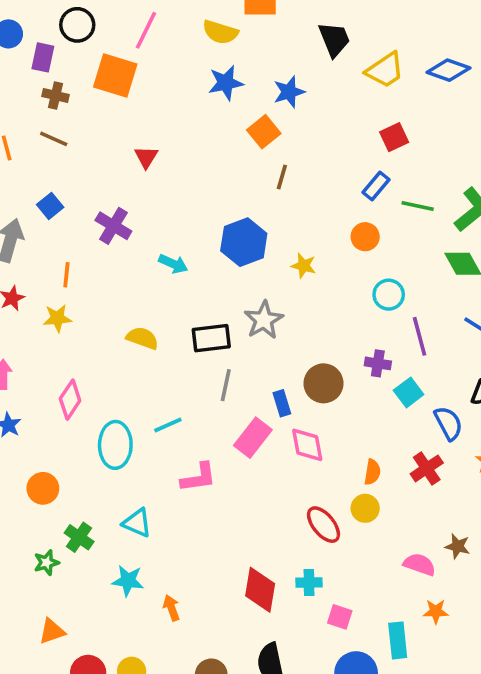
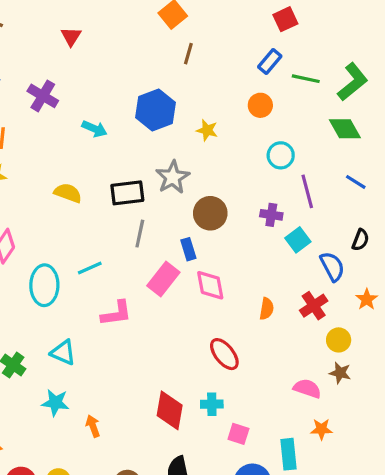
brown circle: (323, 383) -> (210, 213), moved
yellow circle: (365, 508) -> (339, 340), moved

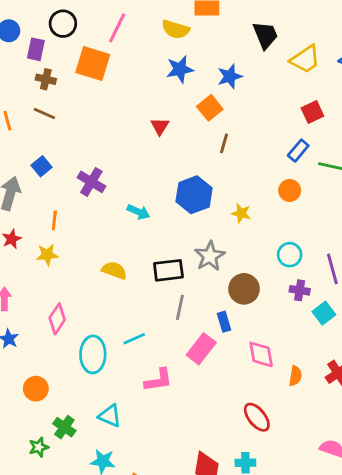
red triangle: (71, 36) -> (160, 126), moved
cyan circle: (281, 155) -> (290, 255), moved
pink diamond: (210, 285) -> (261, 354), moved

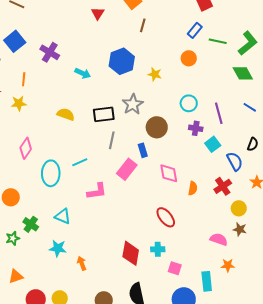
blue square: (42, 166) -> (15, 41), size x1.5

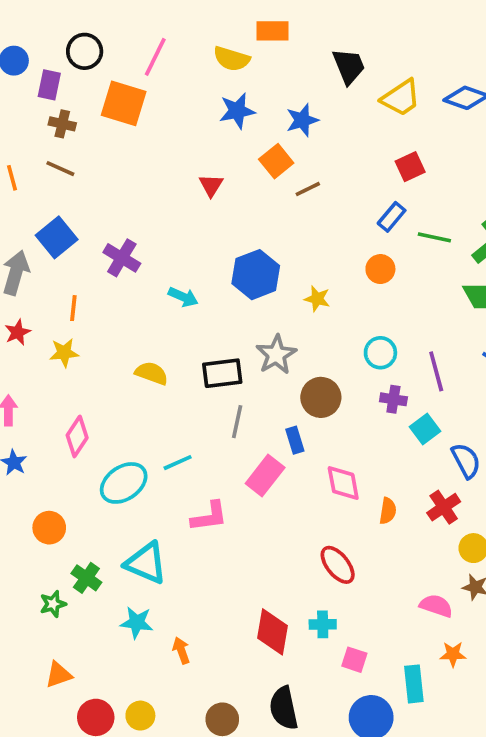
brown line: (143, 25) -> (308, 189), moved, turned 48
cyan ellipse: (51, 173) -> (124, 483), turned 55
cyan triangle: (63, 216) -> (146, 563), size x1.4

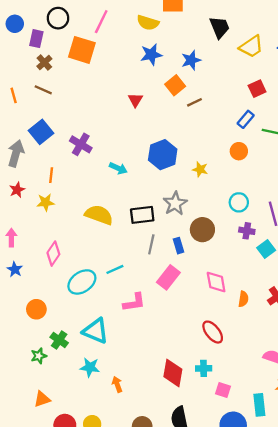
brown cross: (62, 124) -> (44, 62), turned 35
yellow semicircle: (152, 373) -> (99, 215), size x1.4
blue rectangle: (295, 440) -> (179, 246), moved

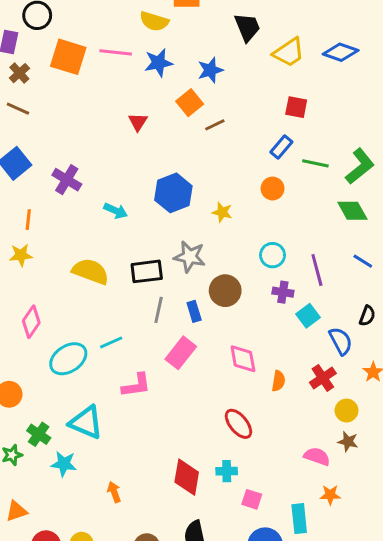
pink line: (101, 22) -> (116, 52), moved, turned 70
red square: (257, 89) -> (296, 107), turned 36
gray star: (175, 203) -> (190, 257), turned -30
cyan star: (90, 367) -> (64, 464), moved

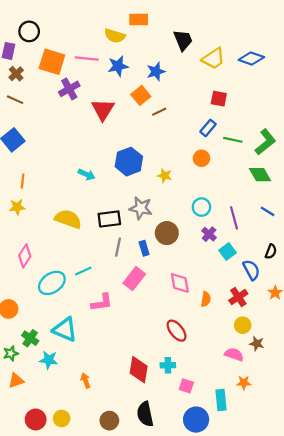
red triangle: (138, 122) -> (103, 109), size x1.6
purple cross: (67, 180) -> (69, 89), moved, turned 30
purple cross: (283, 292) -> (209, 234), turned 32
yellow circle: (347, 411) -> (243, 325), moved
orange triangle: (16, 511) -> (16, 380), moved

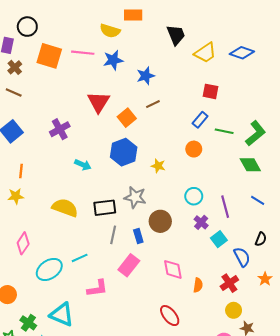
blue star: (156, 72) -> (146, 76), moved
purple cross: (69, 89) -> (60, 129), moved
orange square: (141, 95) -> (127, 118), moved

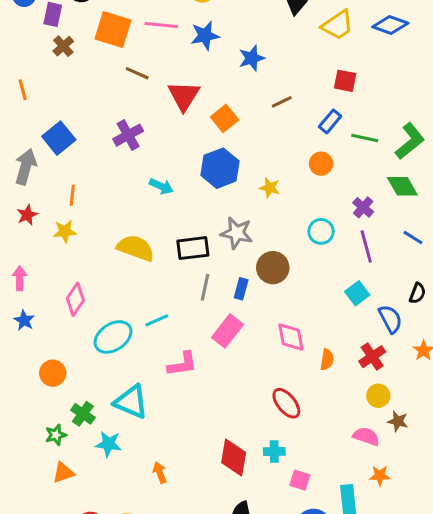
brown line: (14, 93) -> (137, 73), moved
brown line: (153, 104) -> (282, 102), moved
purple cross: (201, 222) -> (363, 207), moved
blue rectangle: (138, 236) -> (241, 289), turned 32

